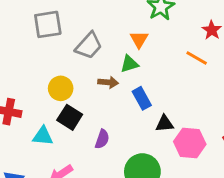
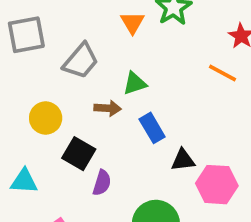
orange triangle: (139, 39) -> (132, 23), moved
black square: (70, 117) -> (79, 154), moved

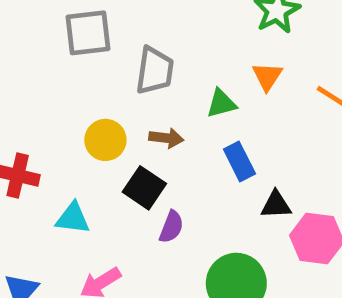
orange triangle: (132, 23) -> (267, 76), moved
gray trapezoid: (81, 61) -> (155, 71), turned -36
brown arrow: (108, 108) -> (166, 138), moved

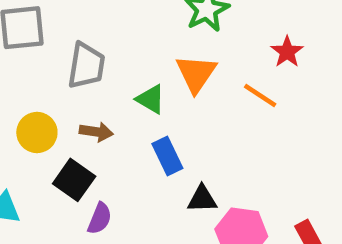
orange triangle: (267, 76) -> (196, 73), size x1.4
green triangle: (221, 104) -> (151, 99), turned 44

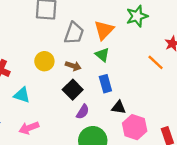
orange triangle: (196, 73) -> (104, 30), moved
black square: (74, 180) -> (73, 90), moved
purple semicircle: (100, 218) -> (83, 112), moved

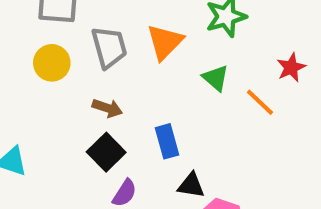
gray trapezoid: (74, 33) -> (109, 47), turned -35
green triangle: (102, 55) -> (216, 78), moved
yellow circle: (44, 61) -> (52, 63), moved

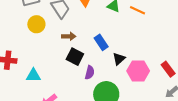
black triangle: (191, 185) -> (119, 59), turned -32

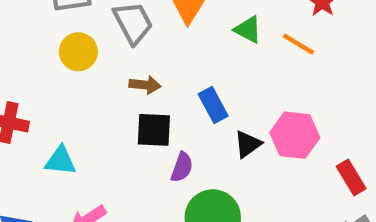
black square: (75, 57) -> (154, 130), turned -30
pink hexagon: (138, 71) -> (295, 135), moved

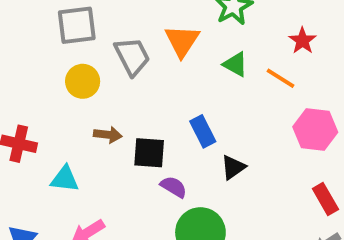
brown arrow: (145, 85) -> (108, 135), moved
pink hexagon: (295, 135) -> (315, 129), moved
purple semicircle: (182, 167) -> (174, 187), turned -80

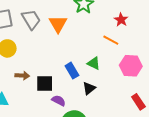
gray trapezoid: (132, 56) -> (31, 19), moved
green triangle: (235, 64) -> (94, 63), moved

